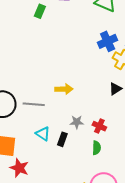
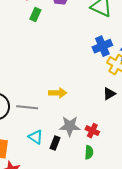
gray star: (77, 122) -> (70, 126), size x1.5

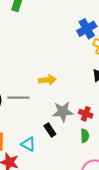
cyan triangle: (36, 137) -> (28, 144), moved
black rectangle: (55, 143) -> (50, 130), turned -48

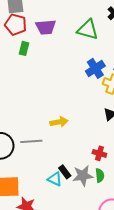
gray star: (63, 112) -> (83, 176), moved
cyan triangle: (28, 144) -> (55, 179), moved

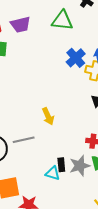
yellow arrow: (59, 122) -> (48, 116), turned 84
black rectangle: (65, 172) -> (61, 165), turned 40

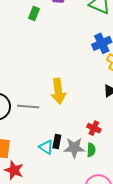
yellow arrow: (48, 116) -> (58, 91), size x1.4

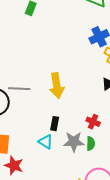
gray line: (28, 107) -> (19, 89), moved
black rectangle: (57, 141) -> (55, 124), moved

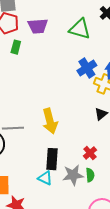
red cross: (93, 122) -> (90, 153), turned 32
black rectangle: (55, 124) -> (52, 159), size x1.5

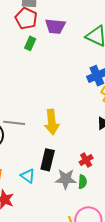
cyan triangle: (45, 178) -> (28, 176), moved

